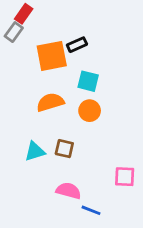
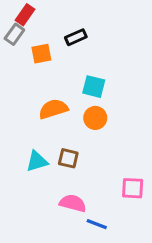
black rectangle: (77, 45) -> (76, 37), moved
orange square: (52, 56) -> (41, 54), moved, size x0.6

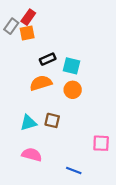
red rectangle: (25, 15) -> (28, 17), moved
black rectangle: (76, 37) -> (48, 59), moved
orange square: (41, 54) -> (27, 33), moved
pink semicircle: (73, 203) -> (32, 155), moved

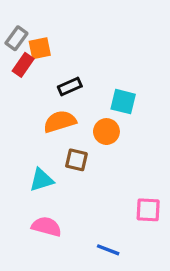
red rectangle: (28, 17) -> (23, 65), moved
cyan square: (71, 66) -> (123, 102), moved
brown square: (52, 120) -> (76, 160), moved

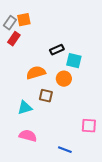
orange square: (40, 48) -> (24, 20), moved
black rectangle: (70, 87) -> (57, 50), moved

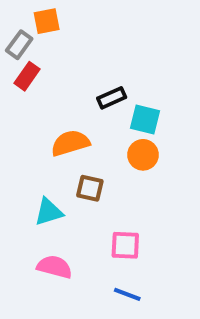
orange square: (24, 20) -> (47, 21), moved
orange circle: (64, 79) -> (143, 155), moved
pink square: (89, 126) -> (125, 245), moved

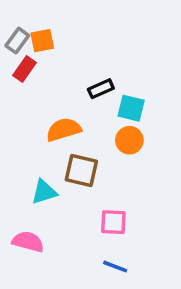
orange square: (47, 21) -> (42, 41), moved
brown square: (90, 188) -> (81, 171), size x1.4
pink semicircle: (55, 267) -> (28, 242), moved

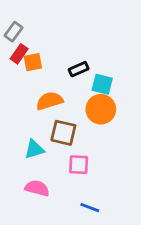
orange square: (42, 41) -> (33, 62), moved
orange circle: (129, 140) -> (101, 109), size x1.4
pink square: (113, 222) -> (79, 165), moved
pink semicircle: (28, 242) -> (37, 188), moved

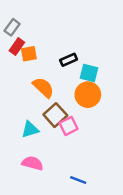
orange semicircle: (50, 101) -> (43, 87), turned 60
brown square: (63, 133) -> (55, 115), turned 35
pink square: (79, 165) -> (69, 126), moved, turned -30

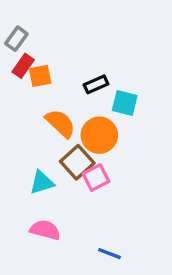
orange circle: (88, 95) -> (99, 135), moved

